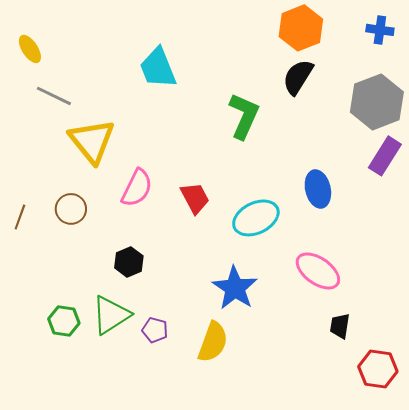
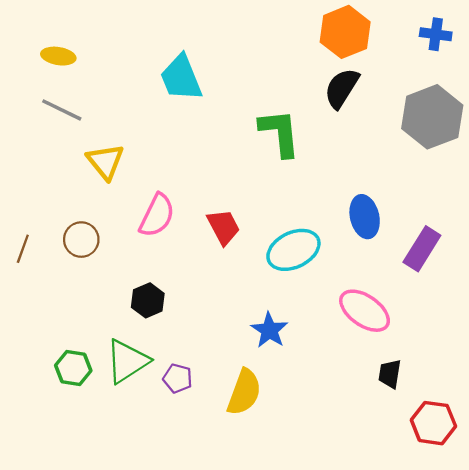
yellow ellipse: (30, 49) -> (58, 56), moved, turned -48
green L-shape: (244, 116) -> (280, 133), turned -30
yellow triangle: (92, 141) -> (105, 162), size x0.7
purple rectangle: (385, 156) -> (422, 249), moved
blue star: (235, 288) -> (269, 330), size x0.7

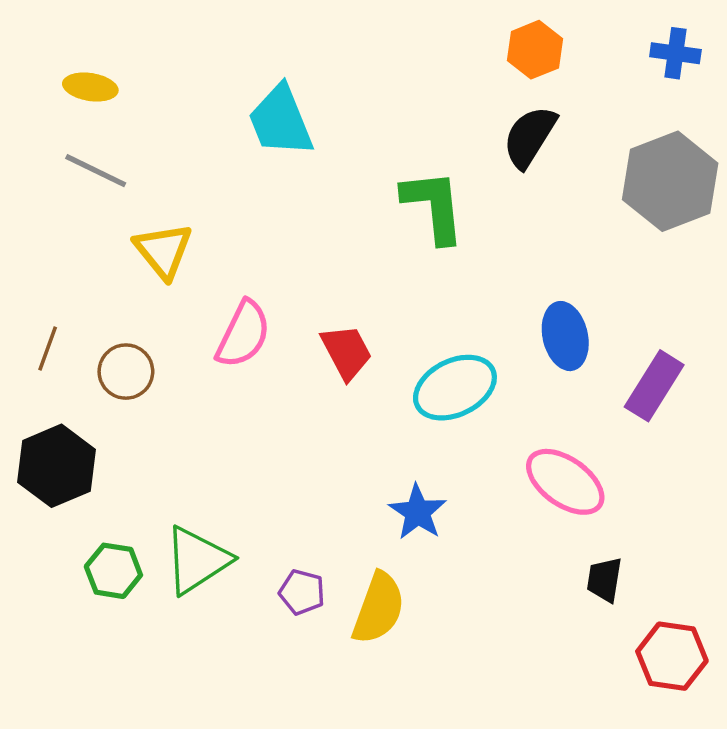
orange hexagon: (345, 32) -> (535, 50), size x0.7
brown line: (23, 249) -> (48, 348), moved
black hexagon: (148, 300) -> (57, 466), moved, size x1.5
purple pentagon: (178, 378) -> (302, 592), moved

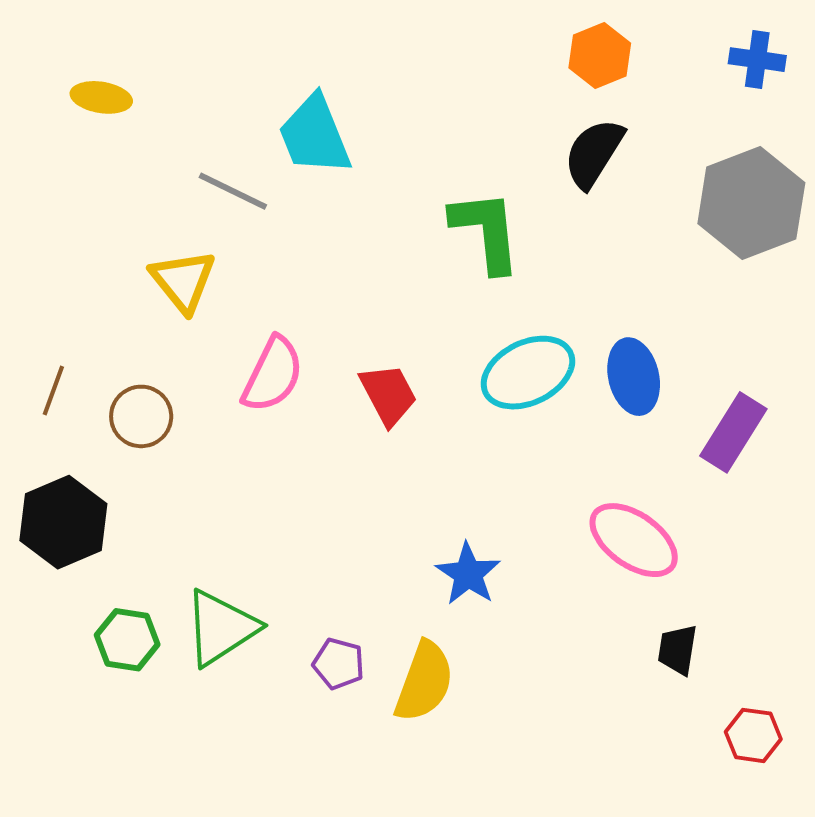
gray line: (96, 171) -> (233, 191), moved
cyan ellipse: (455, 388) -> (528, 373), moved
red hexagon: (672, 656) -> (753, 735), size x0.7

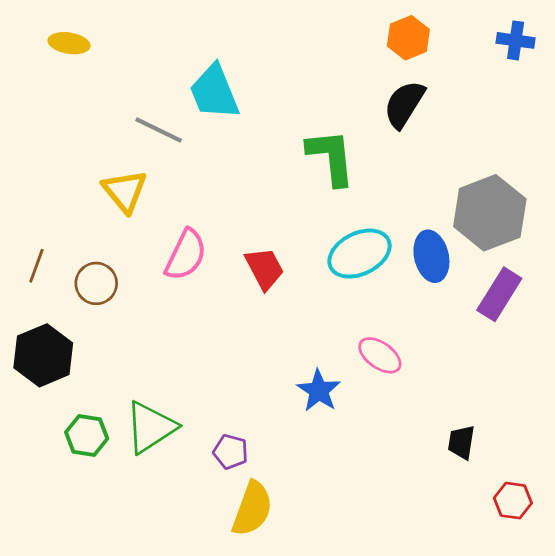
yellow ellipse: (101, 97) -> (69, 43), moved
gray hexagon: (751, 203) -> (490, 213), moved
pink ellipse: (634, 540) -> (380, 355), moved, size x0.7
yellow semicircle: (424, 682) -> (252, 509), moved

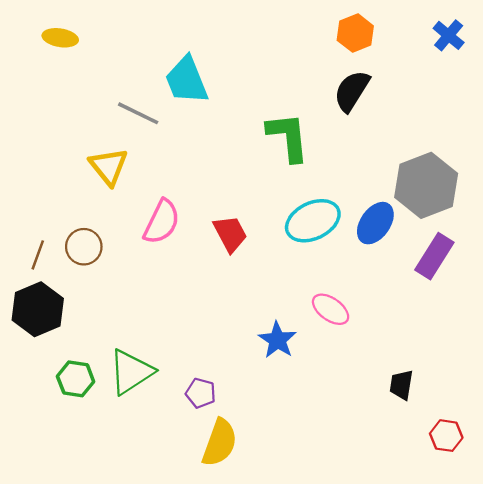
blue cross: (516, 40) -> (449, 35), turned 32
blue ellipse: (431, 256) -> (375, 223), turned 48
brown line: (36, 266) -> (38, 255), moved

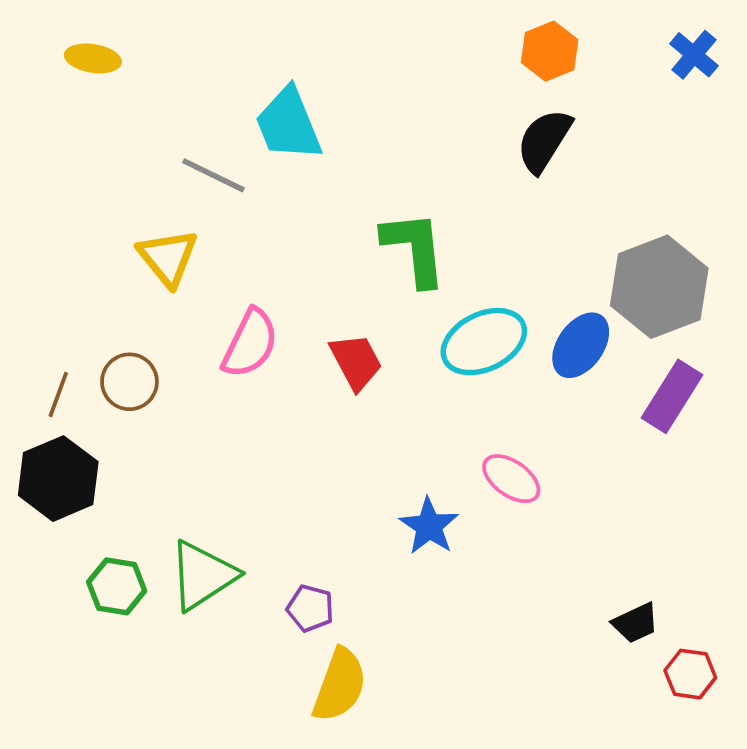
green L-shape: (288, 137) -> (414, 248), moved
black trapezoid: (401, 385) -> (635, 623), moved, turned -124

